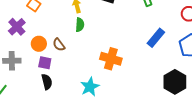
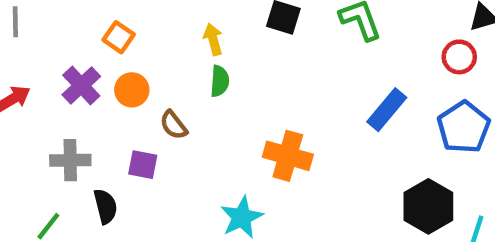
orange circle: (39, 44) -> (132, 90), moved
black semicircle: (47, 82) -> (105, 206), moved

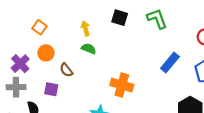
green semicircle: (220, 81) -> (89, 49), turned -72
purple cross: (81, 85) -> (20, 64), moved

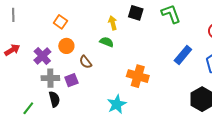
yellow arrow: (85, 28) -> (113, 23), moved
gray cross: (16, 87) -> (50, 78), moved
purple square: (51, 89) -> (71, 80), turned -32

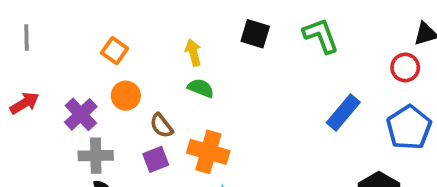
yellow arrow: (113, 23) -> (193, 52), moved
orange cross: (138, 76) -> (208, 152), moved
purple square: (71, 80) -> (156, 159), moved

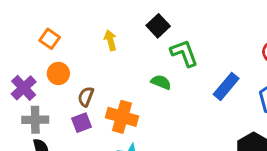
black square: (255, 34) -> (158, 26), turned 30
green L-shape: (321, 36) -> (184, 53), moved
green semicircle: (201, 88) -> (161, 82), moved
brown semicircle: (161, 126) -> (86, 97), turned 60

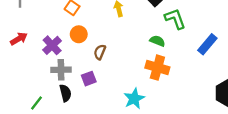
orange cross: (122, 117) -> (157, 68), moved
purple square: (81, 123) -> (89, 79), moved

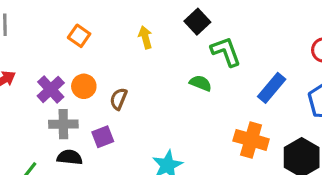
orange circle: (79, 34) -> (84, 86), moved
orange cross: (157, 68) -> (251, 140), moved
black semicircle: (65, 93) -> (70, 157), turned -70

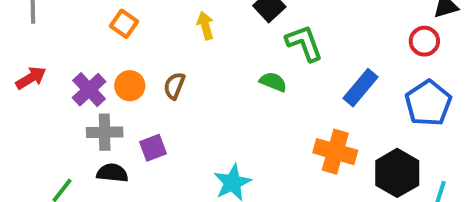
brown semicircle: (119, 99) -> (174, 86), moved

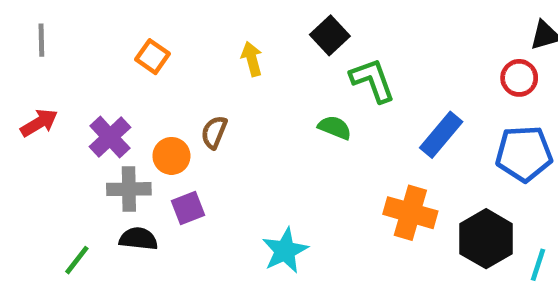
orange circle: (130, 86) -> (171, 156), moved
blue pentagon: (428, 103) -> (524, 154), turned 30

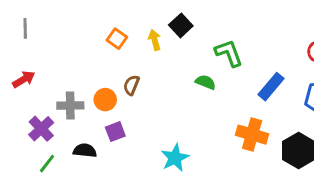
black square: (330, 35) -> (181, 25), moved
orange square: (153, 57) -> (117, 39), moved
purple cross: (110, 137) -> (41, 129), moved
gray cross: (129, 189) -> (70, 105), moved

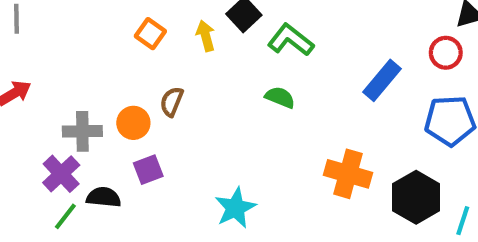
green L-shape: (229, 53) -> (291, 40), moved, turned -32
blue rectangle: (271, 87) -> (382, 80), moved
purple cross: (41, 129) -> (61, 174), moved
green line: (47, 164) -> (65, 216), moved

